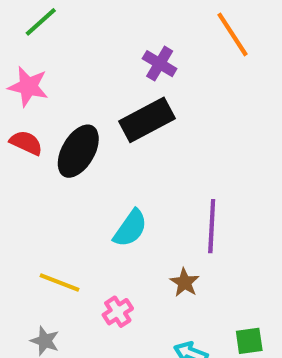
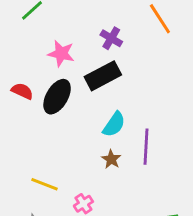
pink star: (28, 87) -> (61, 54), moved
cyan semicircle: (130, 228) -> (114, 124), moved
brown star: (185, 282) -> (111, 159), moved

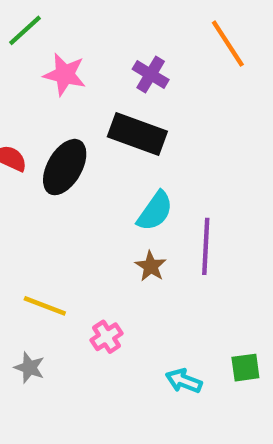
pink star: (61, 54) -> (65, 74), moved
black rectangle: (103, 76) -> (137, 134), turned 48

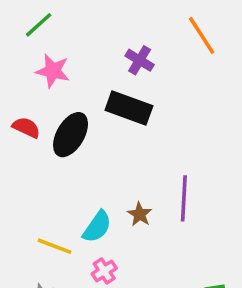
pink star: (65, 74) -> (53, 71), moved
cyan semicircle: (155, 211) -> (97, 227), moved

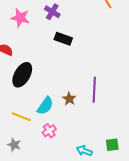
purple cross: (140, 60) -> (52, 12), moved
black rectangle: (129, 108) -> (63, 39), size x0.7
black ellipse: (71, 135) -> (22, 75), moved

